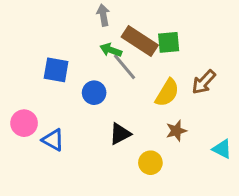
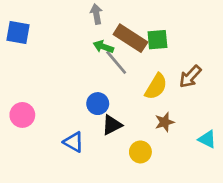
blue square: (56, 70) -> (18, 32), moved
blue circle: (94, 93) -> (98, 104), moved
blue triangle: (53, 140) -> (74, 142), moved

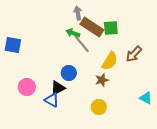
gray arrow: (96, 14) -> (78, 13), moved
blue square: (18, 32) -> (13, 45), moved
pink circle: (22, 115) -> (27, 87), moved
brown star: (165, 122) -> (102, 80), moved
black triangle: (112, 125) -> (58, 88), moved

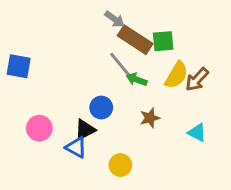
gray arrow: (78, 13) -> (114, 19), turned 136
green arrow: (73, 33) -> (137, 80), moved
yellow semicircle: (110, 61) -> (176, 75), moved
cyan triangle: (146, 98) -> (197, 133), moved
yellow circle: (99, 107) -> (120, 165), moved

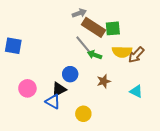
gray arrow: (114, 19) -> (79, 13), turned -56
yellow semicircle: (176, 75) -> (122, 52), turned 60

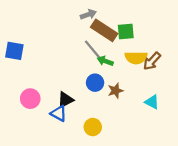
blue circle: (70, 74) -> (95, 83), moved

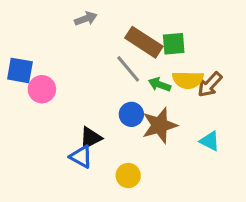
gray arrow: (88, 14) -> (86, 19), moved
green arrow: (105, 61) -> (160, 85), moved
brown star: (116, 91) -> (160, 125), size x1.6
pink circle: (30, 99) -> (42, 89), moved

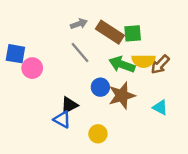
gray arrow: (86, 19) -> (79, 24), moved
gray line: (128, 69) -> (80, 52), moved
green arrow: (160, 85) -> (122, 64), size x1.5

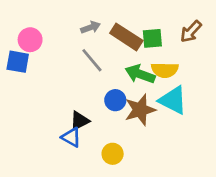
brown arrow: (160, 64) -> (191, 31), moved
pink circle: (32, 68) -> (30, 40), moved
cyan triangle: (160, 107) -> (173, 100), moved, size x1.6

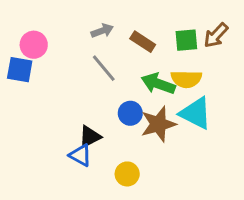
brown rectangle: (126, 37) -> (143, 42), size x0.7
green square: (152, 38) -> (186, 40), moved

